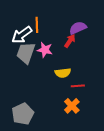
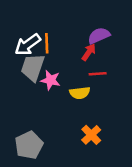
orange line: (37, 25) -> (47, 43), moved
pink star: (45, 50) -> (51, 80), moved
red line: (78, 86) -> (98, 74), moved

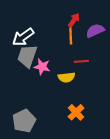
purple semicircle: (99, 36) -> (95, 31), moved
orange line: (47, 43) -> (71, 36), moved
red arrow: (89, 52) -> (74, 20), moved

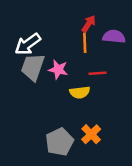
purple semicircle: (95, 31) -> (114, 37), turned 30
pink star: (42, 67) -> (58, 70), moved
gray pentagon: (24, 121) -> (59, 142), moved

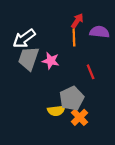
red line: (97, 73) -> (91, 72), moved, turned 72
yellow semicircle: (80, 92) -> (56, 111), moved
gray pentagon: (59, 142) -> (72, 98), moved

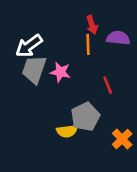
red arrow: (77, 21) -> (92, 25), turned 128
orange cross: (79, 117) -> (122, 139), moved

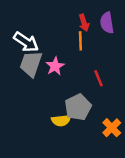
purple semicircle: (118, 38) -> (107, 23), moved, turned -105
white arrow: (29, 46) -> (26, 42), turned -110
pink star: (60, 72) -> (55, 66), turned 30

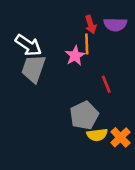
purple semicircle: (107, 23) -> (115, 25), turned -80
pink star: (55, 66) -> (75, 56), moved
yellow semicircle: (61, 120) -> (97, 135), moved

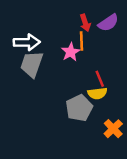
purple semicircle: (115, 25) -> (108, 23), turned -35
white arrow: (28, 45) -> (27, 42), turned -35
yellow semicircle: (97, 135) -> (97, 93), moved

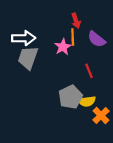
purple semicircle: (108, 23) -> (97, 39), moved, turned 72
yellow semicircle: (97, 93) -> (87, 101), moved

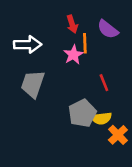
red arrow: (76, 21) -> (72, 24), moved
purple semicircle: (97, 39) -> (108, 29), moved
gray trapezoid: (28, 58) -> (33, 84), moved

